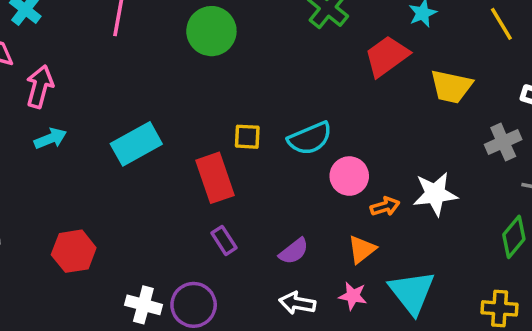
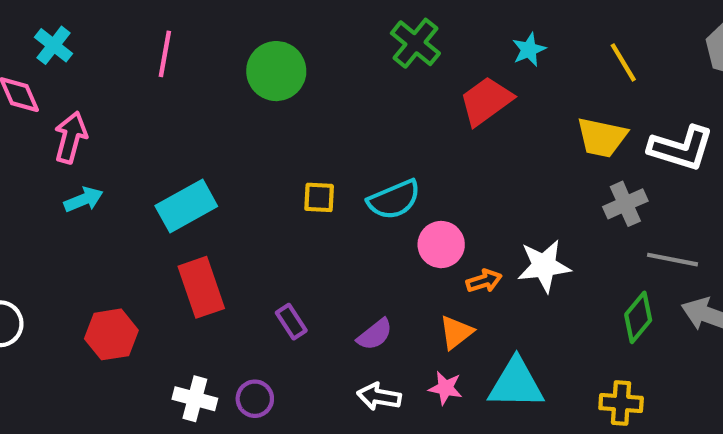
yellow trapezoid: (451, 87) -> (602, 137), moved
red rectangle: (215, 178) -> (201, 287), moved
cyan triangle: (412, 292) -> (516, 384), turned -51
purple circle: (194, 305) -> (255, 399), size x0.7

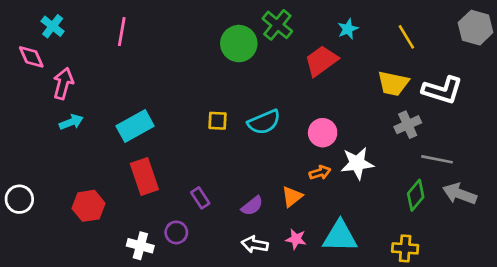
green circle: (276, 71) -> (239, 44), moved
pink circle: (441, 245) -> (323, 133), moved
orange triangle: (456, 332) -> (292, 197), moved
purple circle: (255, 399) -> (176, 232), moved

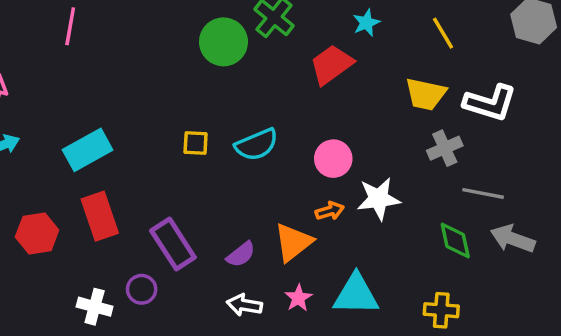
green diamond: (416, 195) -> (455, 240), turned -52
orange triangle: (292, 197) -> (293, 242), size x1.4
purple rectangle: (200, 198) -> (173, 244), size x1.8
red hexagon: (88, 206) -> (37, 234), moved
pink star: (296, 239) -> (298, 298), turned 30

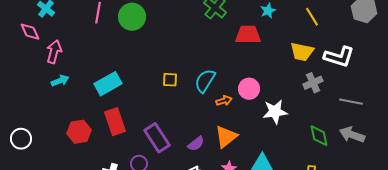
green circle: (223, 42) -> (132, 17), moved
red trapezoid: (331, 65) -> (248, 35), turned 36
cyan semicircle: (257, 145) -> (205, 81), turned 145
gray line: (483, 193) -> (351, 102), moved
orange arrow: (330, 211) -> (224, 101), moved

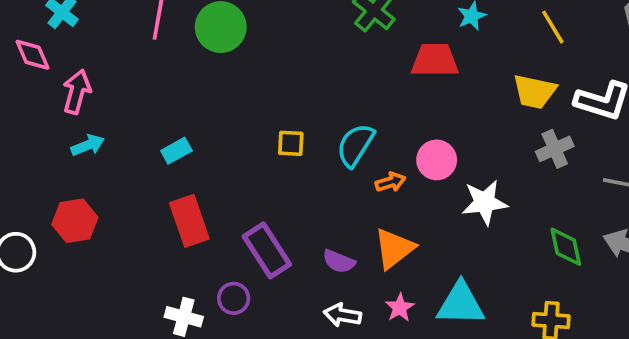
cyan rectangle: (108, 84) -> (176, 151), size x0.6
red hexagon: (79, 132) -> (75, 221), moved
purple semicircle: (196, 144) -> (339, 261), turned 60

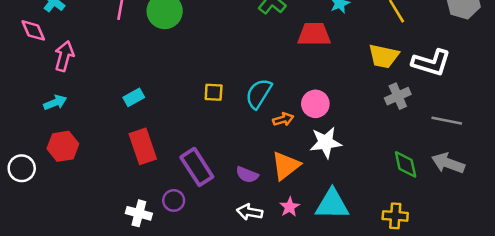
cyan arrow: (88, 145) -> (55, 103), moved
white star: (485, 202) -> (326, 142), moved

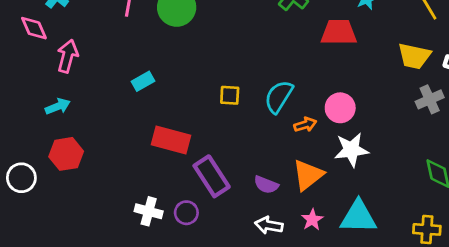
cyan rectangle: (134, 97) -> (143, 81), moved
red rectangle: (143, 146) -> (171, 140), moved, turned -56
white cross: (139, 213) -> (149, 211), moved

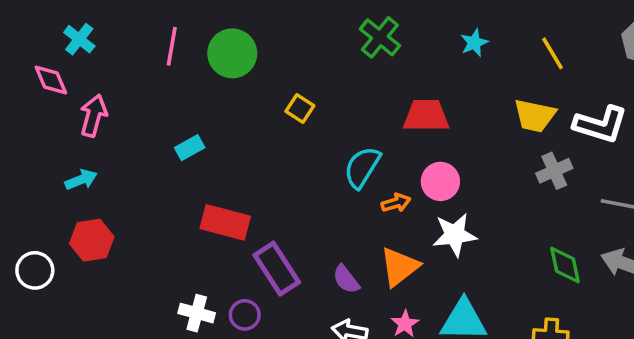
red trapezoid: (339, 32) -> (426, 116), moved
yellow square: (230, 95) -> (300, 109), moved, turned 30
purple semicircle: (266, 185) -> (346, 279), turned 30

